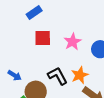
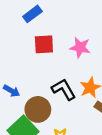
pink star: (73, 42) -> (80, 47), turned -30

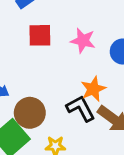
black L-shape: (64, 89) -> (81, 108), moved

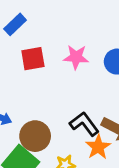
orange star: (93, 89) -> (98, 147), moved

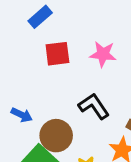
black L-shape: (84, 124) -> (94, 106), moved

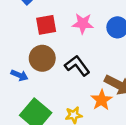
brown circle: (56, 136) -> (42, 58), moved

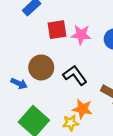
red square: (46, 25) -> (57, 30), moved
orange star: (102, 100) -> (82, 109), moved, turned -30

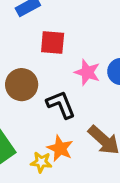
pink star: (81, 35) -> (87, 72), moved

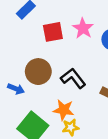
pink star: (87, 72) -> (83, 28), moved, turned 30
orange star: (60, 148) -> (64, 110), moved

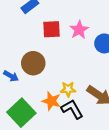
black L-shape: (73, 78) -> (72, 109), moved
yellow star: (71, 127) -> (68, 89), moved

